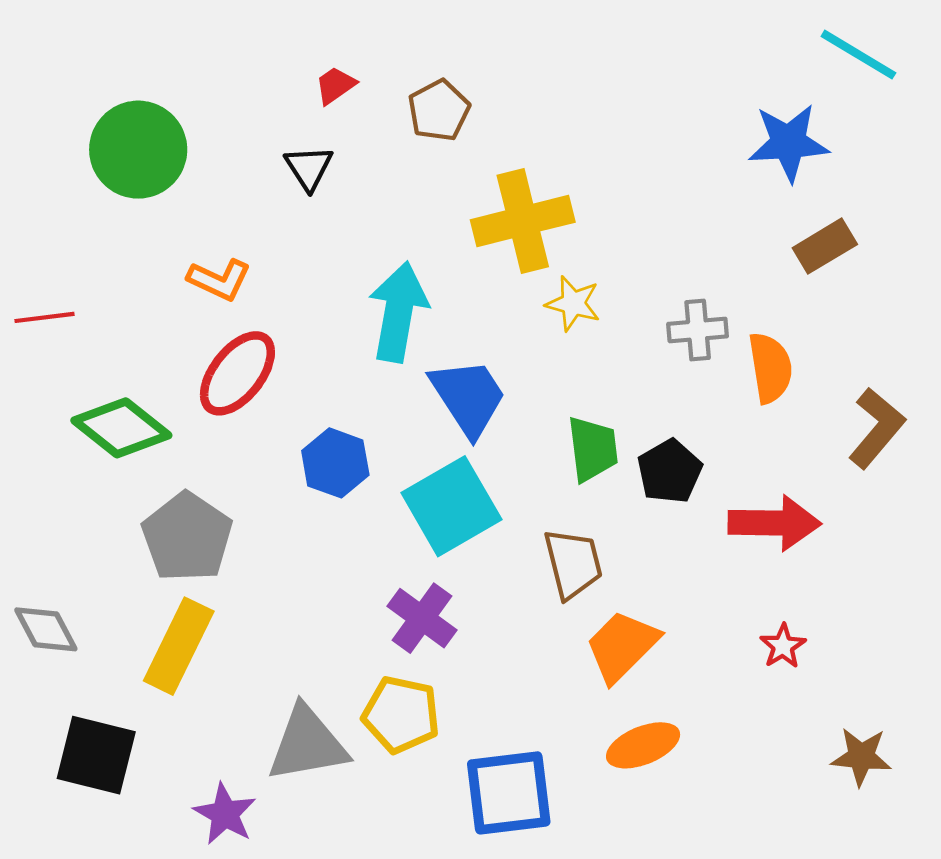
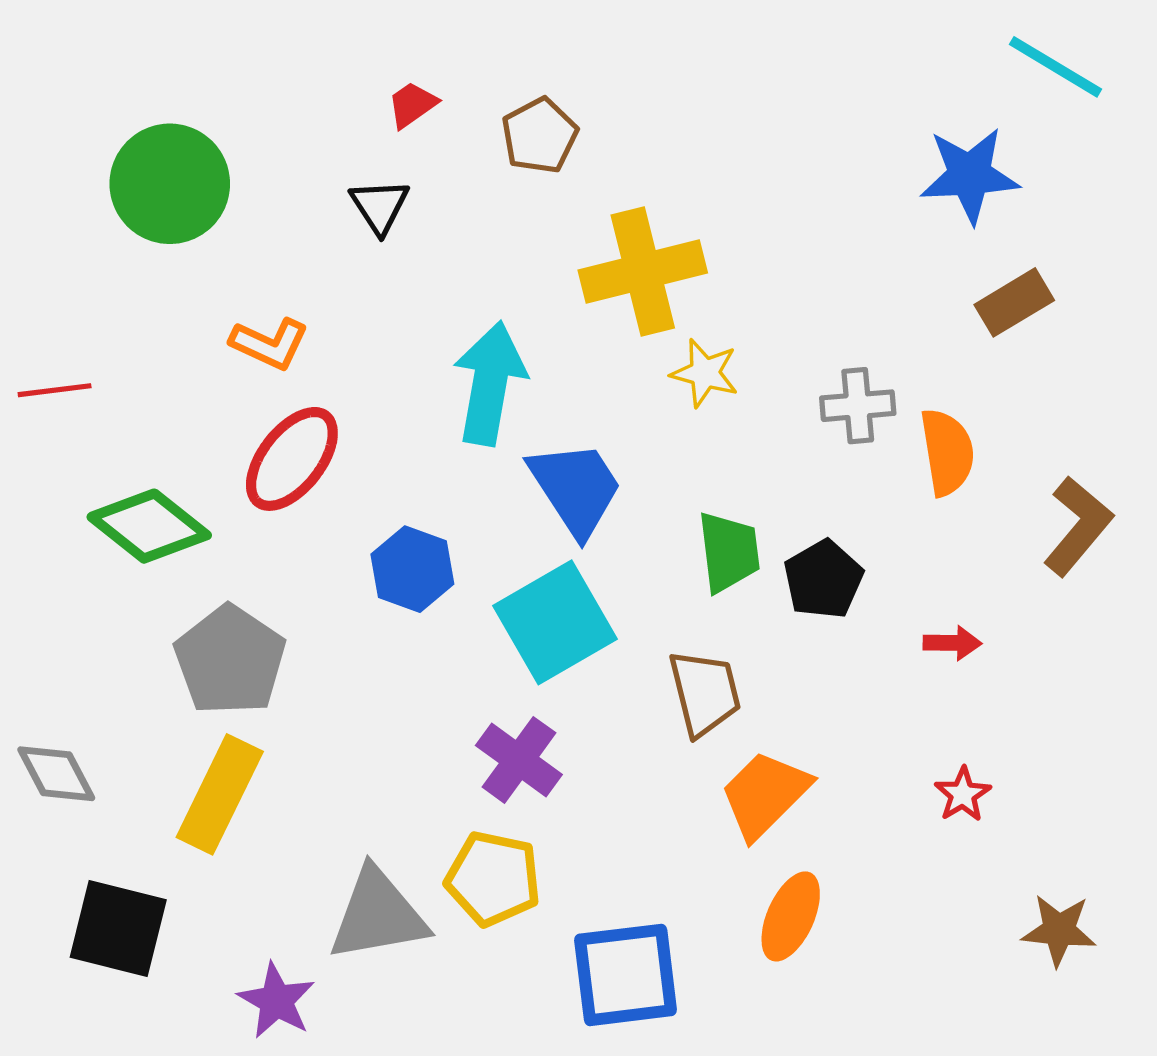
red arrow: (774, 523) -> (952, 643), size x0.5
orange ellipse: (643, 745) -> (791, 916), turned -44

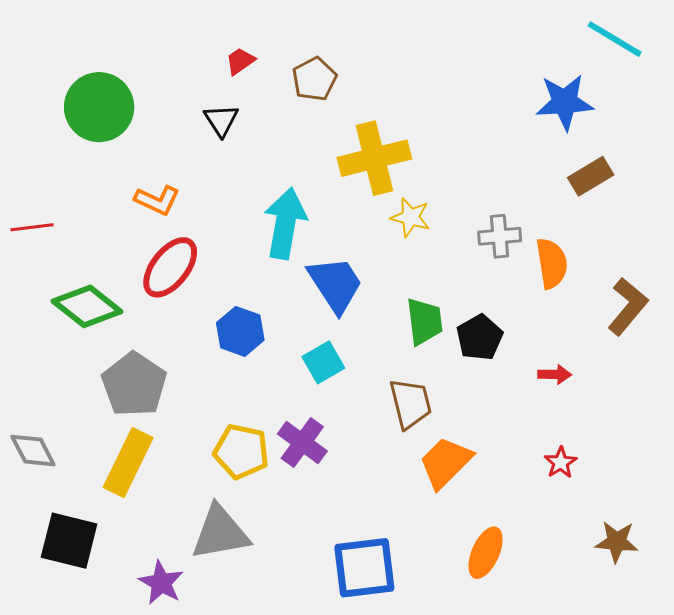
cyan square: (555, 622) -> (323, 362), size x0.6
yellow pentagon: (493, 879) -> (241, 452), moved
orange ellipse: (791, 916) -> (486, 553), moved

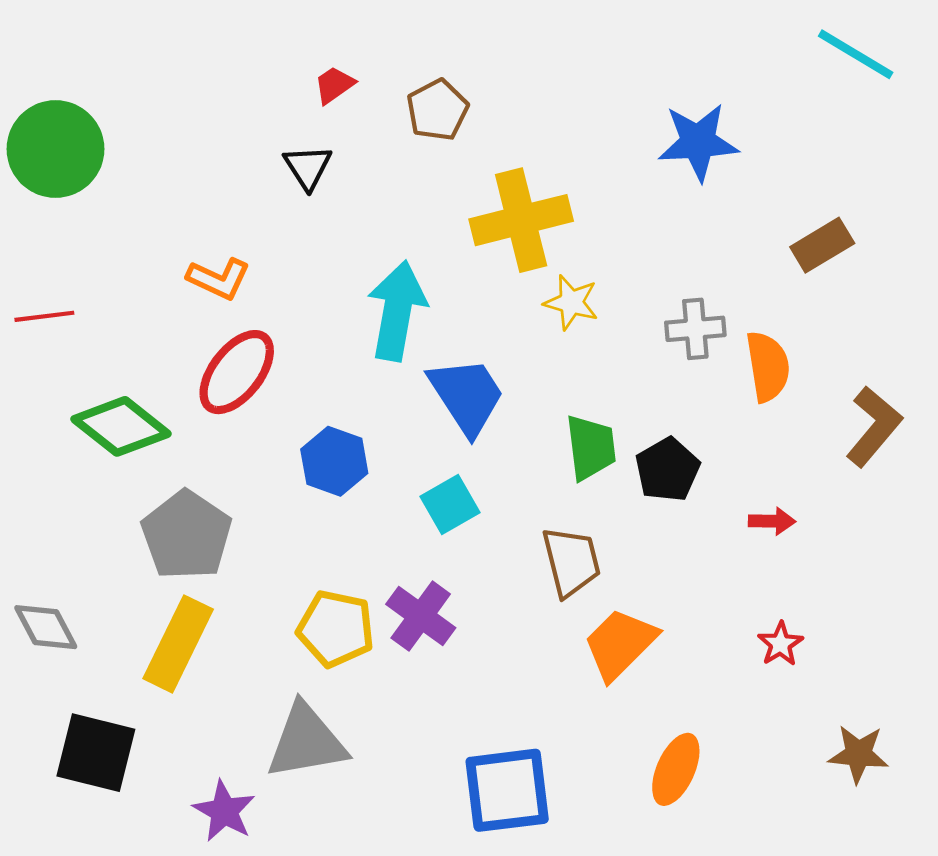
blue star: (565, 102) -> (698, 142), moved
green circle: (99, 107) -> (55, 149), moved

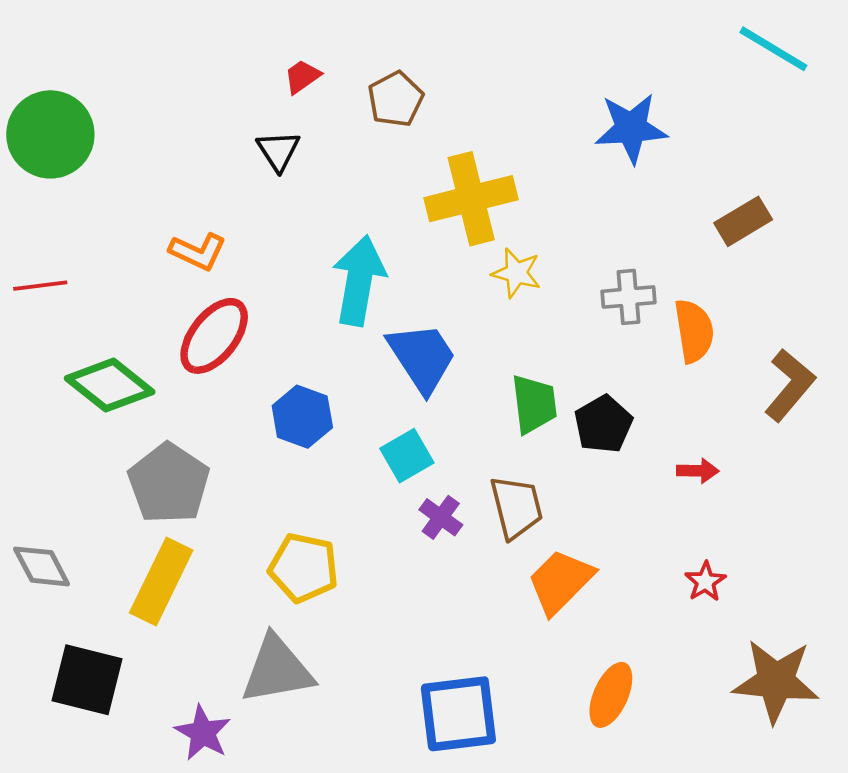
purple cross: (421, 616) -> (441, 517), moved, size x0.7
brown star: (858, 754) -> (776, 681), size x1.6

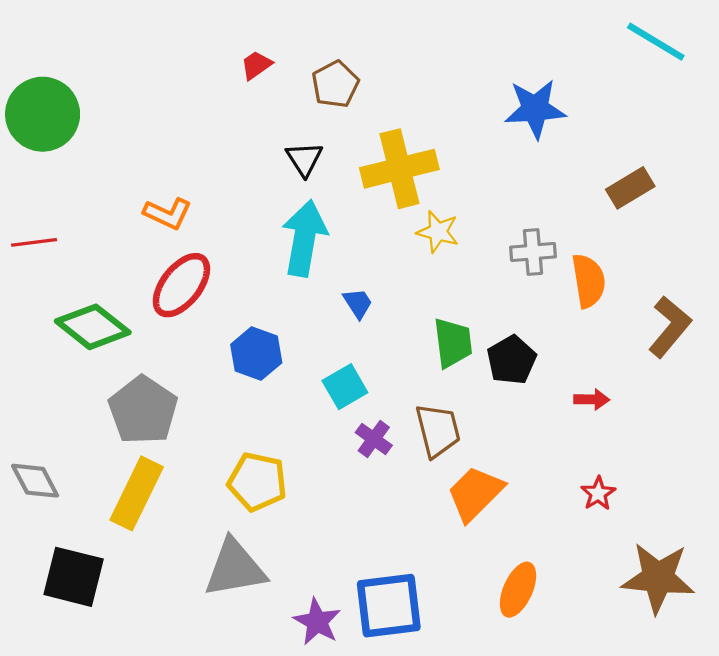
black triangle: (278, 151) -> (304, 159), moved
blue trapezoid: (422, 357) -> (358, 303), size x0.5
purple star: (203, 733) -> (317, 622), moved

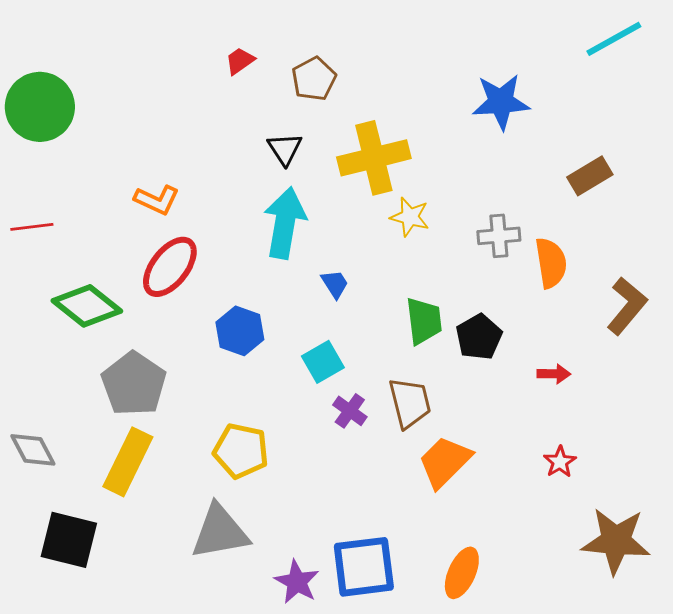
cyan line: (656, 42) -> (614, 39), turned -60
orange ellipse: (518, 590) -> (462, 573), moved

